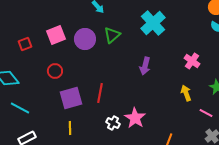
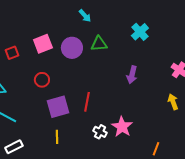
cyan cross: (153, 23) -> (140, 32), size x0.7
green triangle: (112, 35) -> (99, 44), turned 36

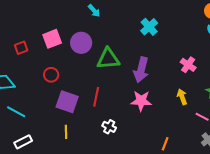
green triangle: (99, 44) -> (108, 59), moved, size x1.4
purple arrow: (132, 75) -> (141, 70), size x1.4
purple square: (58, 107) -> (67, 102), turned 35
pink star: (122, 127) -> (141, 101), moved, turned -30

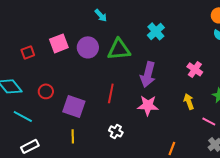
green triangle: (108, 59) -> (119, 49), moved
red circle: (51, 75) -> (46, 91), moved
red line: (96, 97) -> (111, 93), moved

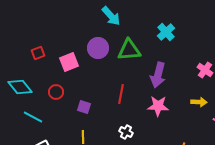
cyan arrow: (101, 15) -> (111, 16), size x1.5
pink square: (59, 43) -> (69, 62), moved
yellow arrow: (189, 101) -> (199, 102), turned 112
purple square: (74, 106) -> (84, 107), size x0.6

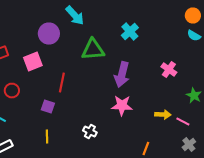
purple circle: (98, 48) -> (49, 34), moved
red circle: (56, 92) -> (12, 90), moved
red line: (121, 94) -> (62, 82), moved
yellow arrow: (199, 102) -> (163, 114), moved

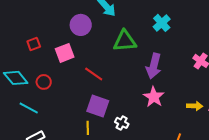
red line: (62, 82) -> (94, 74), turned -66
purple square: (48, 106) -> (98, 106), moved, size x1.6
pink star: (122, 106) -> (154, 97), turned 30
yellow line: (47, 136) -> (88, 128), moved

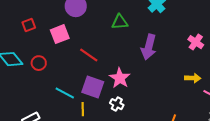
green triangle: (125, 41) -> (120, 22), size x0.7
pink star: (154, 97) -> (120, 78), moved
yellow arrow: (195, 106) -> (193, 78), moved
cyan line: (29, 108) -> (65, 93), moved

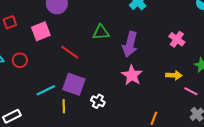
green triangle: (120, 22) -> (101, 32), moved
pink star: (120, 78) -> (132, 75), moved
cyan line: (65, 93) -> (46, 90), turned -54

